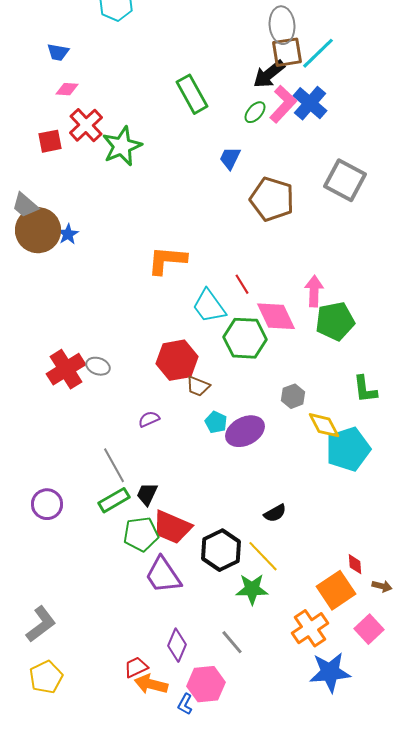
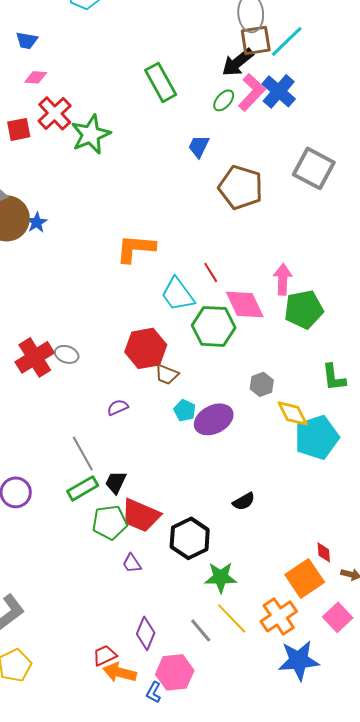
yellow line: (263, 556) -> (232, 618), moved
purple trapezoid: (163, 575) -> (132, 563), size x0.5

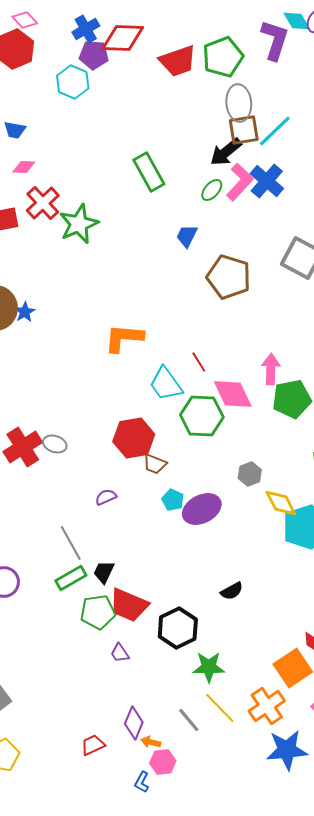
orange arrow: (120, 672) -> (151, 742), moved, size x0.6
pink hexagon: (175, 672) -> (163, 762), size x0.7

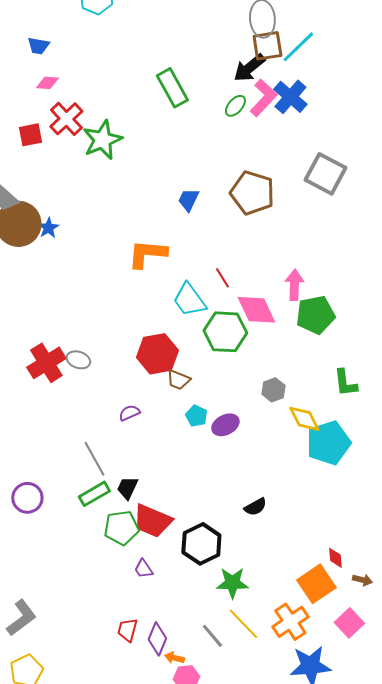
blue trapezoid: (187, 236) -> (188, 200), moved
purple ellipse: (202, 509) -> (225, 425), size x0.7
red trapezoid: (93, 745) -> (127, 630), moved, turned -50

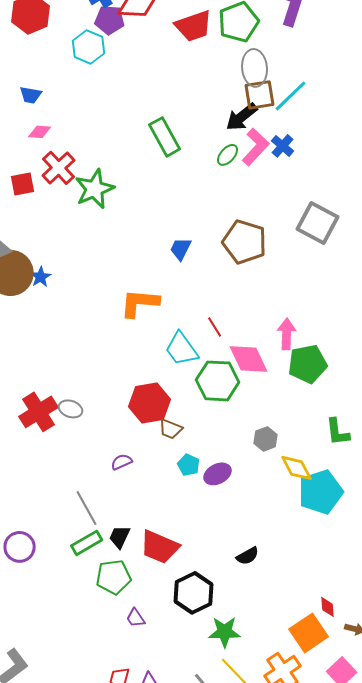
blue cross: (290, 97) -> (283, 146), size x0.7
red trapezoid: (152, 521) -> (160, 547), moved

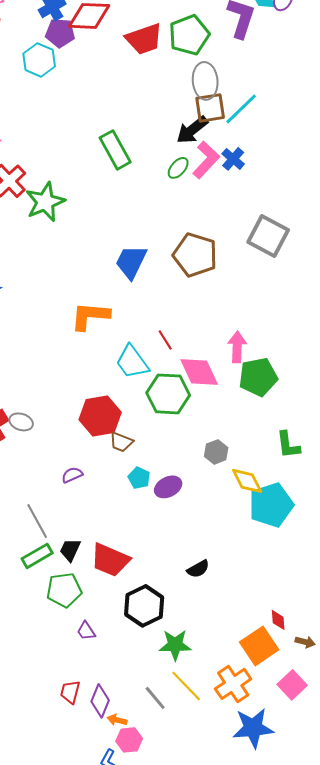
blue trapezoid: (181, 249) -> (131, 262), size x1.5

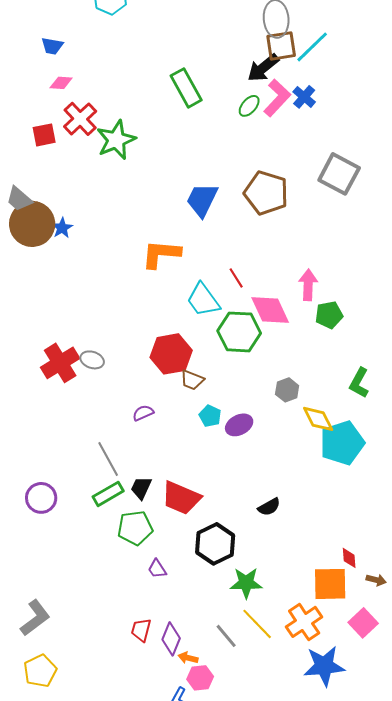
green pentagon: (258, 377) -> (329, 315), size x0.7
green L-shape: (288, 445) -> (359, 383), turned 36
orange square: (259, 646) -> (330, 584), turned 33

